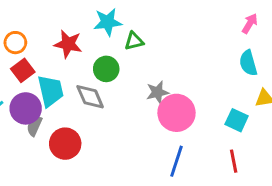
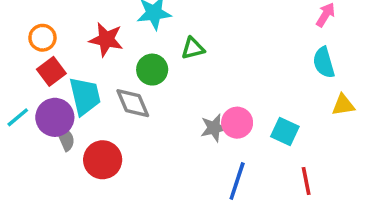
green triangle: (134, 41) -> (193, 48), moved
gray star: (157, 92) -> (214, 128), moved
pink circle: (176, 113) -> (237, 123), size x0.7
cyan square: (237, 120) -> (285, 131), moved
gray semicircle: (34, 126) -> (65, 139), turned 132

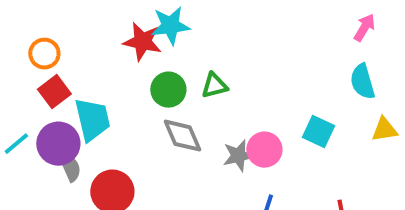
red star: (106, 39) -> (142, 42), moved
green triangle: (193, 48) -> (214, 86), moved
gray diamond: (133, 103) -> (182, 136), moved
cyan square: (285, 131) -> (318, 132), moved

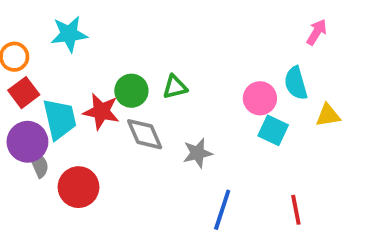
cyan star: (170, 26) -> (69, 34), moved
red star: (142, 42) -> (101, 112), moved
cyan semicircle: (362, 82) -> (296, 83), moved
yellow triangle: (384, 130) -> (328, 115), moved
pink circle: (264, 150) -> (260, 98), moved

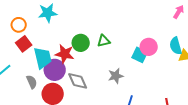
cyan semicircle: (296, 83) -> (176, 46), moved
cyan square: (273, 130) -> (140, 55), moved
gray diamond: (145, 134) -> (78, 81), moved
purple circle: (27, 142) -> (55, 70), moved

